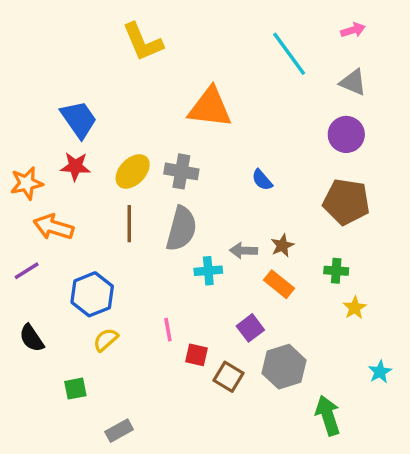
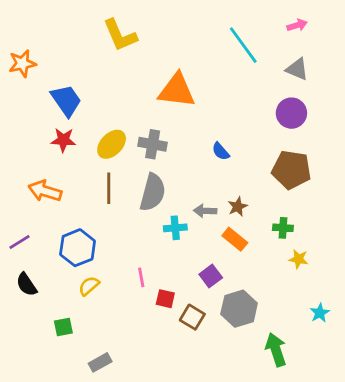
orange star: (27, 183) -> (22, 63), moved
purple line: (27, 271) -> (19, 242), moved
yellow star: (355, 308) -> (299, 259), turned -30

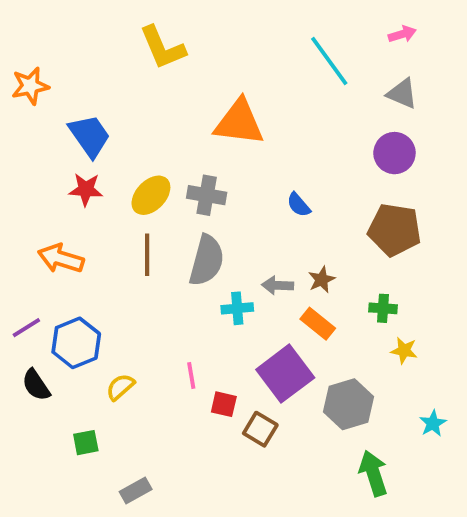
blue hexagon: (78, 248) -> (76, 343), moved
purple square: (211, 276) -> (285, 374), size x1.8
gray hexagon: (239, 309) -> (348, 404), moved

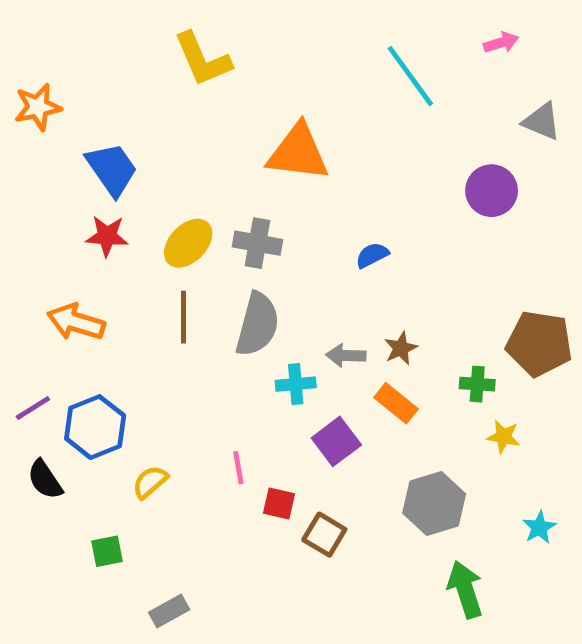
gray triangle: (402, 94) -> (542, 121), moved
blue semicircle: (299, 205) -> (372, 255), turned 104
brown pentagon: (394, 230) -> (539, 343), moved
purple square: (285, 374) -> (336, 441), moved, size x0.7

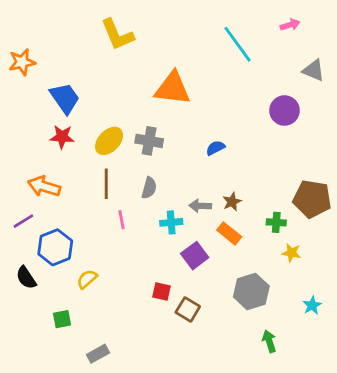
gray semicircle: (257, 324) -> (149, 188), size x0.6
purple line: (33, 408) -> (23, 221), moved
pink line: (238, 468) -> (121, 220), moved
green arrow: (465, 589) -> (269, 341), size x0.7

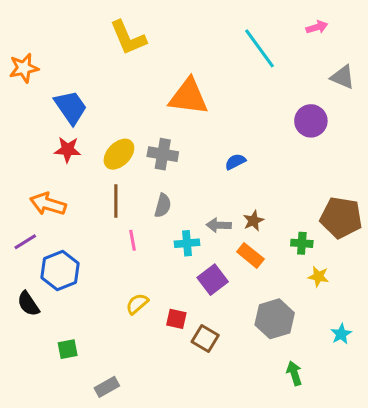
yellow semicircle: (87, 279) -> (137, 304), moved

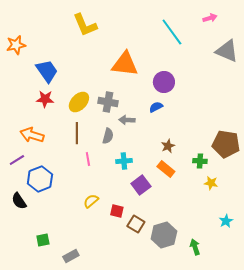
gray triangle: (343, 77) -> (227, 51), size x1.4
purple circle: (311, 121) -> (164, 82), moved
gray arrow: (219, 225) -> (127, 120), moved
gray hexagon: (275, 319) -> (164, 235), moved
green square: (68, 349) -> (43, 240), moved

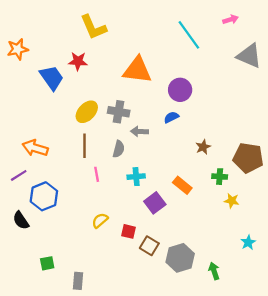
red star: (45, 99) -> (78, 61), moved
brown star: (168, 146) -> (203, 147), moved
gray rectangle: (71, 256) -> (78, 281), turned -56

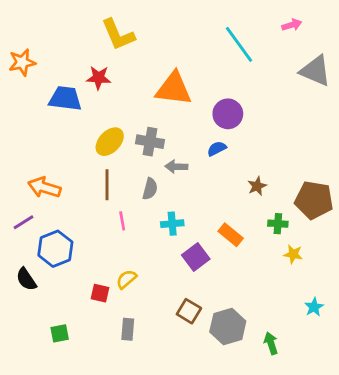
blue trapezoid: (52, 78) -> (65, 99), turned -48
red square: (128, 231) -> (100, 293), moved
gray rectangle: (78, 281) -> (128, 329), moved

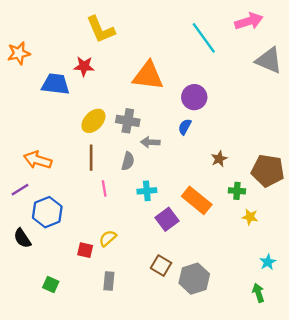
pink arrow: (292, 25) -> (249, 21), size x1.6
blue semicircle: (217, 149) -> (185, 127), turned -35
orange rectangle: (231, 235) -> (197, 200), size x1.4
green square: (60, 333) -> (51, 285), turned 35
green arrow: (271, 343) -> (258, 293), moved

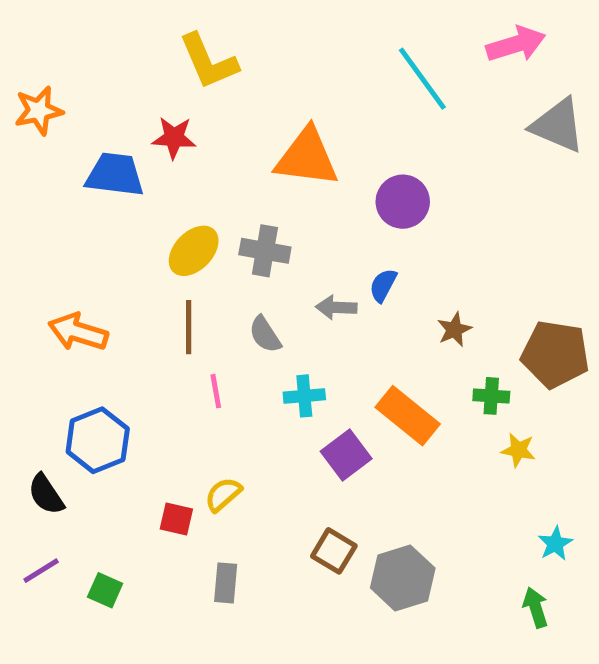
blue semicircle: (185, 127) -> (383, 285), moved
gray arrow: (150, 142) -> (336, 307), moved
gray semicircle: (128, 161) -> (265, 334), turned 132
purple line: (20, 190) -> (41, 571), moved

